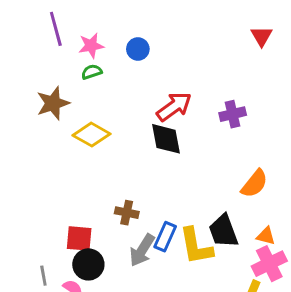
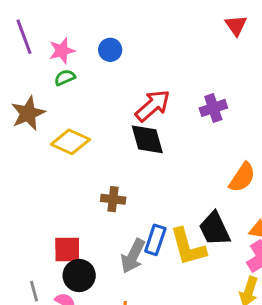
brown cross: (127, 213) -> (113, 199), moved

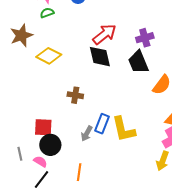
black trapezoid: (215, 229) -> (138, 62), moved
gray arrow: (133, 256) -> (87, 134), size x0.7

